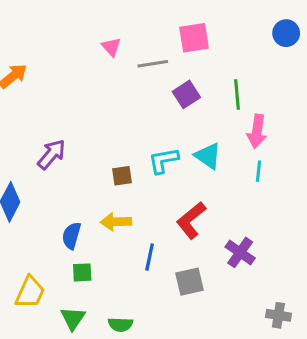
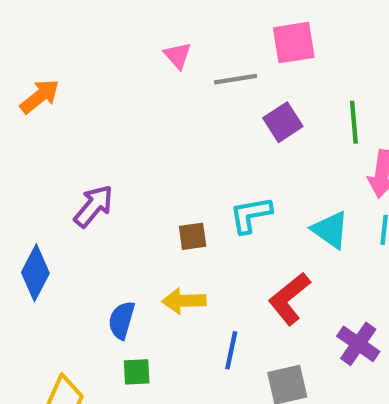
cyan triangle: (208, 156) -> (330, 230), moved

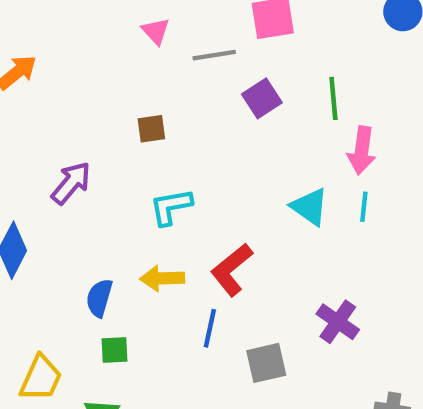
cyan L-shape: (251, 215) -> (171, 207), moved
brown square: (193, 236) -> (151, 129), moved
red L-shape: (289, 299) -> (232, 270), moved

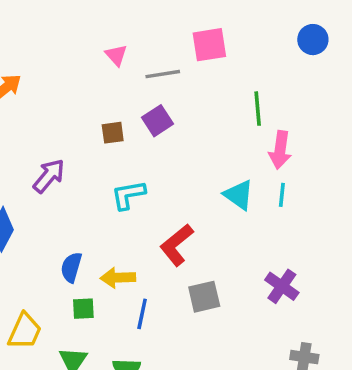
purple square: (262, 98) -> (158, 121), moved
yellow arrow: (162, 278) -> (118, 278), moved
purple cross: (338, 322) -> (282, 286), moved
blue line: (210, 328) -> (142, 314), moved
gray square: (266, 363) -> (204, 297), moved

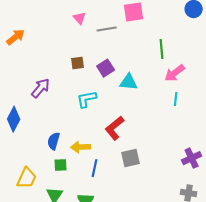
purple square: (158, 121) -> (106, 68), moved
pink arrow: (280, 150) -> (175, 73), turned 45
cyan triangle: (239, 195) -> (129, 82), moved, turned -30
purple cross: (282, 286) -> (192, 158), moved, turned 30

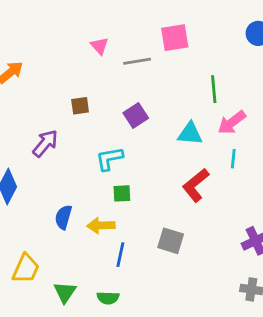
brown square: (78, 63) -> (80, 106), moved
cyan triangle: (129, 82) -> (190, 134), moved
red L-shape: (115, 128) -> (196, 185), moved
gray square: (131, 158) -> (171, 241), turned 30
green square: (61, 165) -> (122, 193), moved

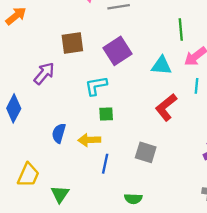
brown square: (80, 106) -> (72, 43), size x1.5
purple square: (136, 116) -> (117, 51), size x1.4
green semicircle: (108, 298) -> (133, 199), moved

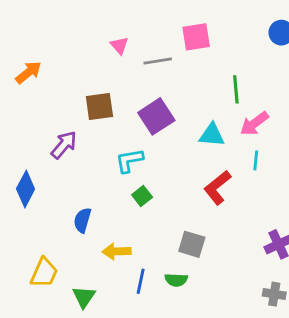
green square: (106, 114) -> (142, 196), turned -35
yellow arrow: (89, 140) -> (117, 251), moved
blue line: (105, 164) -> (141, 281), moved
green semicircle: (133, 199) -> (176, 280), moved

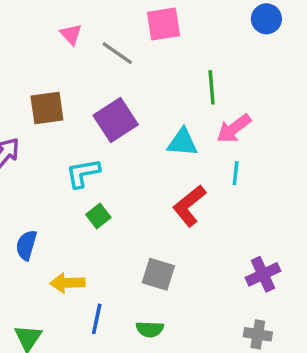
gray line: (158, 61) -> (117, 53), turned 44
green semicircle: (176, 280) -> (150, 329), moved

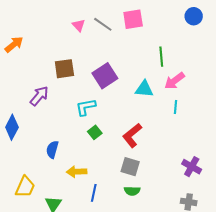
gray line: (117, 53) -> (103, 24), moved
red L-shape: (189, 206) -> (132, 135), moved
purple cross: (263, 274) -> (192, 167), turned -36
green semicircle: (150, 329) -> (132, 191), moved

